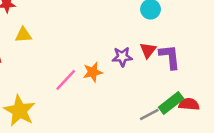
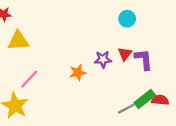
yellow triangle: (23, 35) -> (18, 41), size x1.5
pink line: (66, 80) -> (29, 79), moved

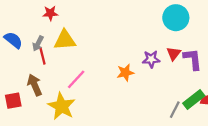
cyan circle: (127, 19) -> (176, 18), size x1.5
gray line: (126, 109) -> (175, 110), turned -35

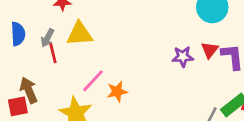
blue semicircle: (13, 40) -> (18, 34), turned 48
orange star: (125, 73) -> (117, 92), moved
brown arrow: (35, 85) -> (29, 90), moved

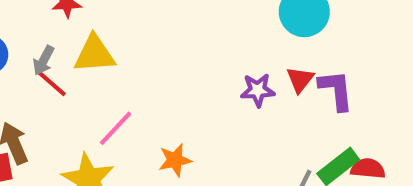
red line: (53, 53) -> (52, 84), turned -35
orange star: (117, 92) -> (175, 160), moved

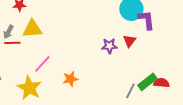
red line: (52, 84) -> (12, 43), turned -42
purple L-shape: (336, 90) -> (146, 20), moved

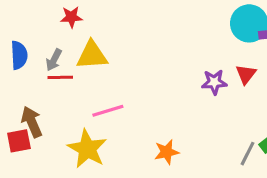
pink line: (42, 64) -> (108, 111), turned 30
orange star: (70, 79) -> (167, 152), moved

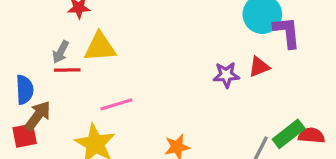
blue semicircle: (19, 55) -> (25, 90), moved
red triangle: (246, 74) -> (259, 67), turned 30
brown arrow: (32, 122) -> (38, 116), turned 60

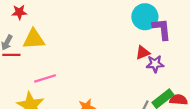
purple star: (226, 75) -> (155, 64), moved

